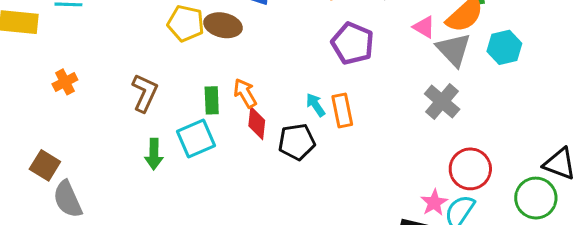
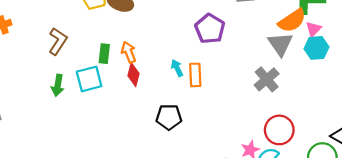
pink triangle: (424, 27) -> (313, 29), moved, turned 35
black pentagon: (297, 142) -> (169, 117), moved

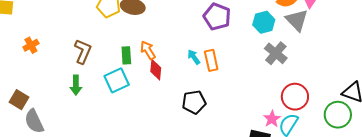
gray triangle: (280, 44) -> (297, 20), moved
cyan hexagon: (316, 48) -> (264, 22), moved
green arrow: (58, 85) -> (76, 85), moved

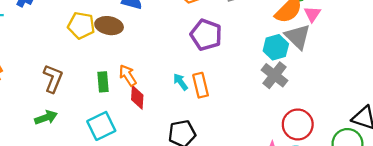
cyan hexagon: (264, 22) -> (276, 47), moved
cyan square: (117, 80) -> (101, 126), moved
green arrow: (76, 85) -> (46, 118), turned -108

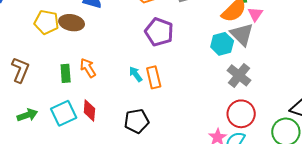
gray cross: (275, 75) -> (239, 75), moved
red diamond: (137, 97) -> (89, 110), moved
green arrow: (46, 118) -> (27, 115), moved

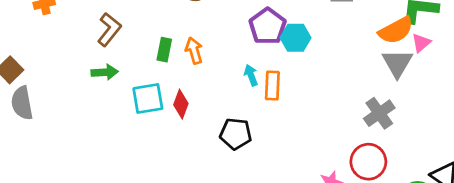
purple pentagon: (159, 32) -> (267, 26), moved
cyan hexagon: (222, 44) -> (295, 38), moved
green arrow: (27, 115) -> (105, 72), moved

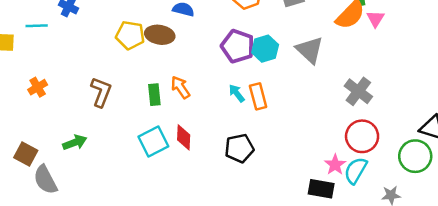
gray triangle: (397, 63) -> (310, 50), moved
green arrow: (105, 72) -> (75, 142), moved

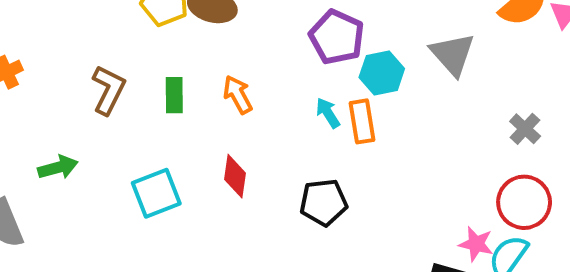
cyan hexagon: (265, 49) -> (382, 73), moved
gray cross: (358, 91) -> (525, 129), size x0.7
green rectangle: (154, 95) -> (174, 95), moved
cyan square: (153, 142) -> (156, 193), moved
pink star: (335, 165) -> (476, 244), turned -30

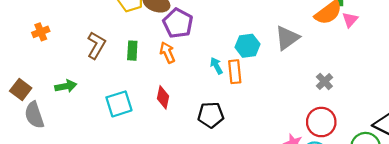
purple pentagon: (337, 37) -> (178, 23), moved
gray triangle: (453, 54) -> (287, 38), turned 32

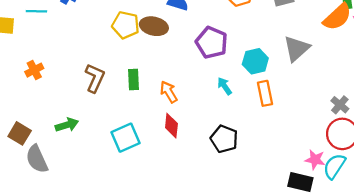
purple pentagon: (178, 23) -> (212, 43), moved
orange arrow: (167, 52) -> (169, 92), moved
orange rectangle: (235, 72) -> (265, 93), moved
gray cross: (324, 82) -> (340, 105), moved
black pentagon: (211, 115) -> (224, 139), turned 30

